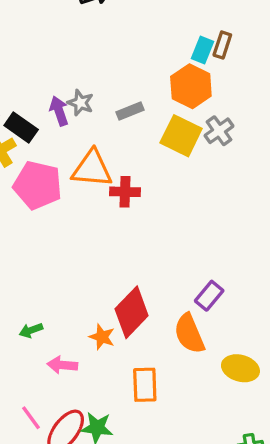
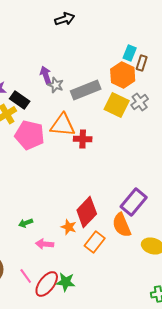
brown rectangle: (222, 45) -> (142, 63), moved
purple arrow: (59, 111) -> (46, 75), moved
gray rectangle: (130, 111) -> (86, 90), size x1.8
purple rectangle: (209, 296) -> (134, 202), size x1.5
orange rectangle: (145, 385) -> (95, 242), moved, turned 40

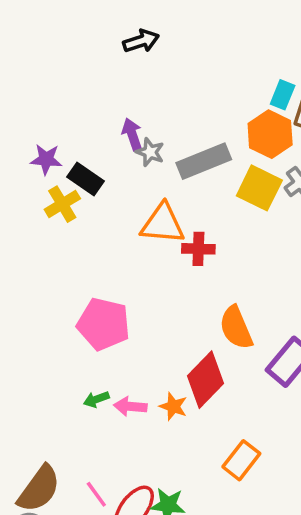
black arrow: (65, 19) -> (141, 41), moved
pink pentagon: (30, 135) -> (103, 324), moved
orange semicircle: (122, 225) -> (236, 328), moved
orange rectangle: (95, 242) -> (241, 460), moved
pink arrow: (45, 244) -> (130, 406), moved

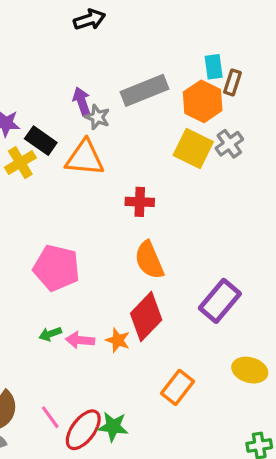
cyan rectangle: (283, 95) -> (214, 67), turned -30
gray rectangle: (204, 161) -> (144, 90), moved
orange triangle: (163, 224) -> (85, 158), moved
orange semicircle: (236, 328) -> (149, 260), moved

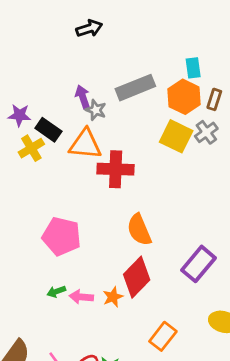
brown rectangle: (232, 82) -> (214, 99), moved
red cross: (140, 202) -> (116, 169), moved, size x1.5
orange star: (118, 340) -> (113, 297), turned 30

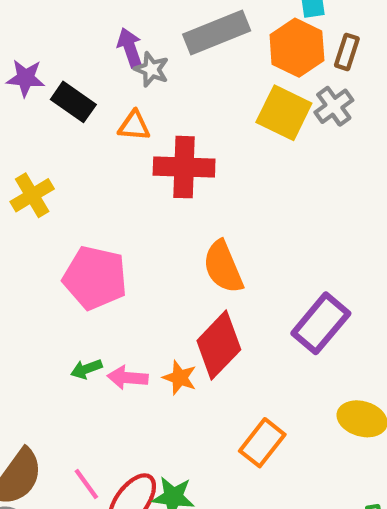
orange triangle: (85, 144) -> (134, 126), size x0.6
yellow cross: (31, 148) -> (32, 195), moved
orange star: (113, 297) -> (180, 378), turned -30

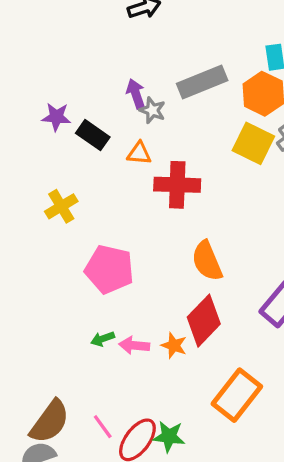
orange rectangle: (262, 443) -> (237, 395), size x1.4

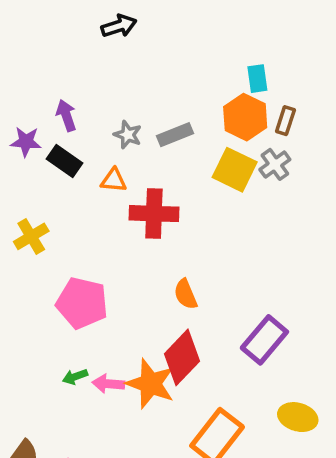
gray rectangle: (202, 82) -> (175, 135), moved, size x0.7
purple arrow: (136, 94) -> (66, 115), moved
orange semicircle: (207, 261) -> (186, 294), size x0.7
orange star: (174, 345) -> (150, 384), size x1.8

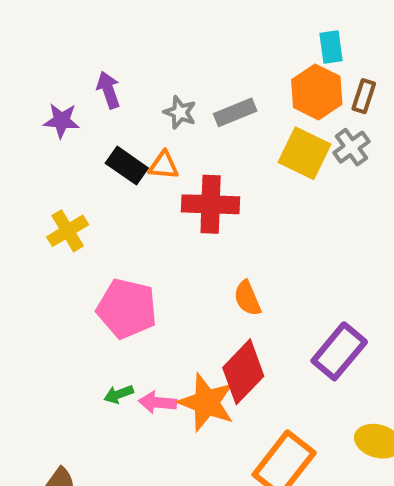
black rectangle: (65, 161) -> (127, 166), moved

